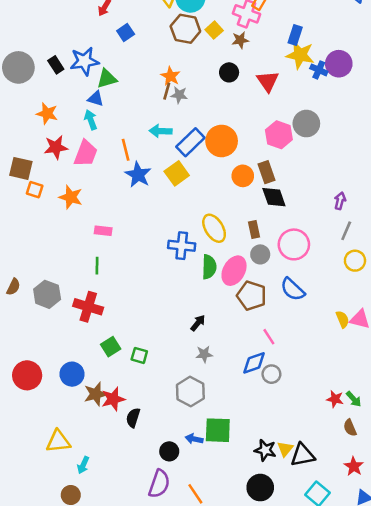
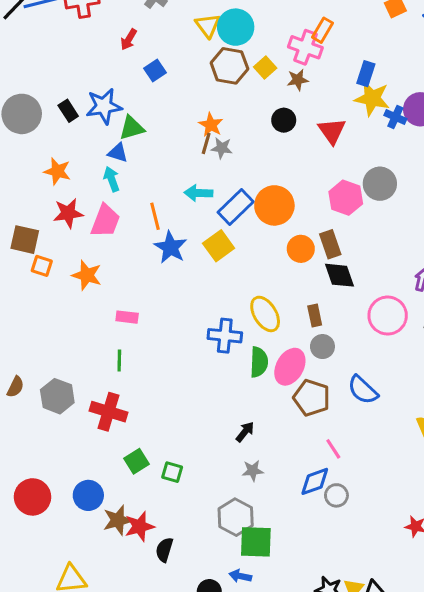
pink circle: (294, 244) -> (388, 316), moved
green square: (218, 430) -> (256, 542), moved

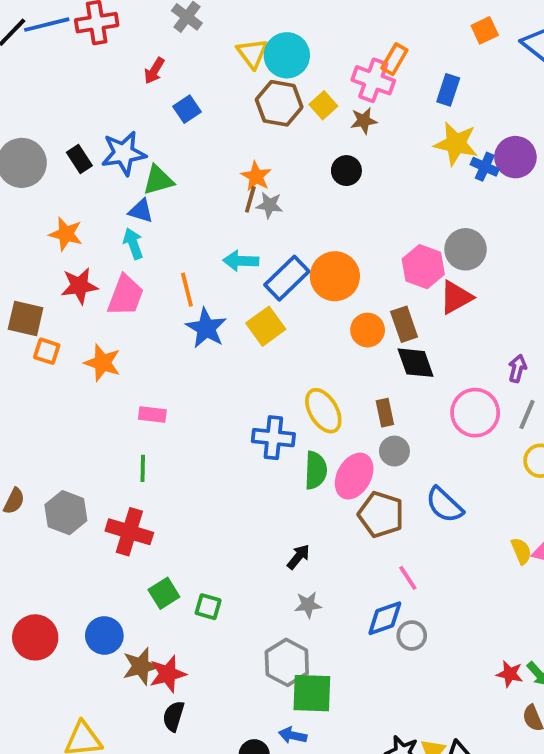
blue rectangle: (366, 74) -> (448, 90), moved
red triangle: (332, 131) -> (456, 297), moved, turned 36
black semicircle: (164, 550) -> (174, 716), moved

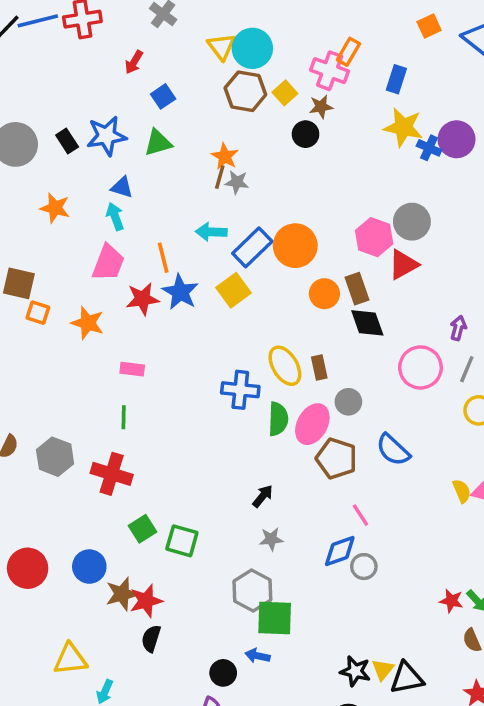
black circle: (346, 171) -> (306, 134), moved
green triangle: (158, 180) -> (158, 143), moved
red star: (79, 286) -> (143, 299), moved
brown rectangle: (385, 413) -> (319, 367), moved
green square: (208, 607) -> (182, 541), size x1.4

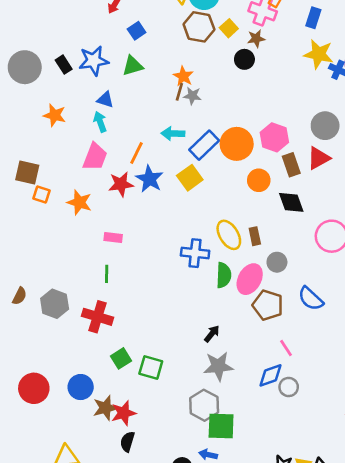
pink hexagon: (374, 237) -> (274, 137), moved
orange line: (163, 258) -> (137, 153), turned 40
brown rectangle: (357, 289) -> (291, 165), moved
gray star: (271, 539) -> (218, 366), size x1.6

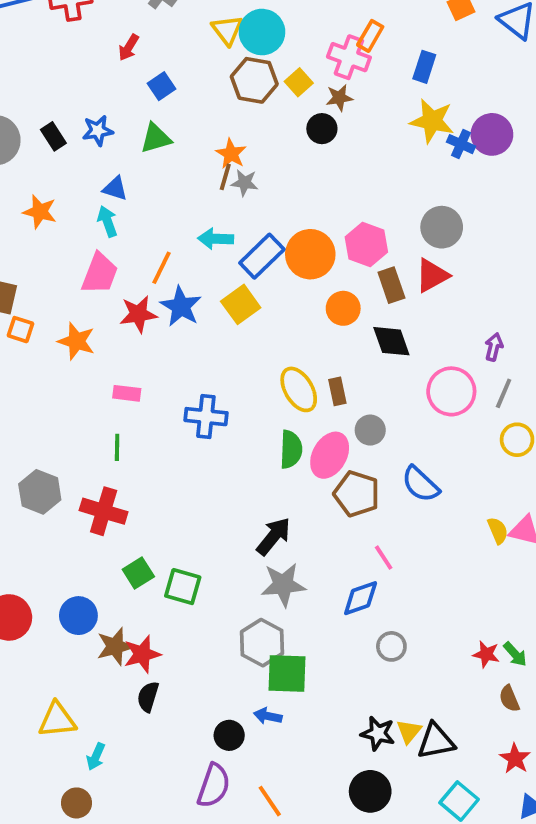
blue star: (94, 61) -> (98, 131), size x0.7
blue cross: (195, 253) -> (206, 417), moved
black arrow: (212, 334) -> (274, 536), size x1.5
gray circle: (289, 387) -> (391, 646), moved

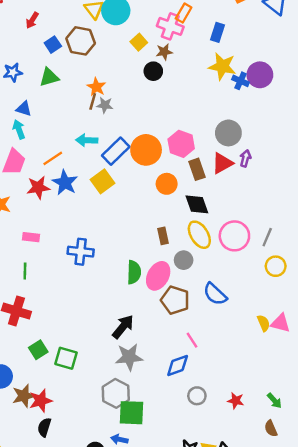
brown hexagon: (254, 80) -> (81, 41), moved
orange line: (162, 268) -> (53, 158), turned 30
purple arrow: (494, 347) -> (245, 158), moved
yellow ellipse: (299, 389) -> (199, 235), moved
red star: (486, 654) -> (236, 401), moved

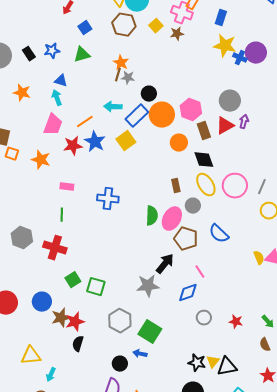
brown hexagon: (81, 41) -> (124, 25), moved
black circle: (153, 71) -> (149, 94), moved
black arrow: (123, 327) -> (165, 264), moved
gray hexagon: (116, 393) -> (120, 321), moved
green square: (131, 413) -> (150, 332), turned 30

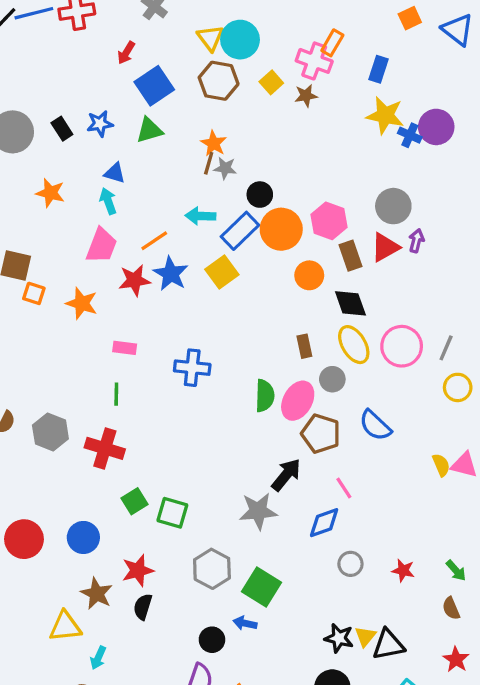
blue square: (85, 28) -> (154, 86), size x1.6
brown star: (61, 318) -> (97, 594), moved, turned -30

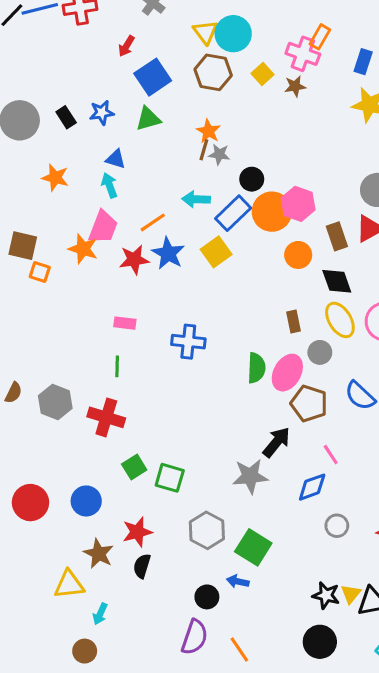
pink hexagon: (329, 221) -> (298, 204), moved
orange star: (82, 303) -> (83, 249), moved

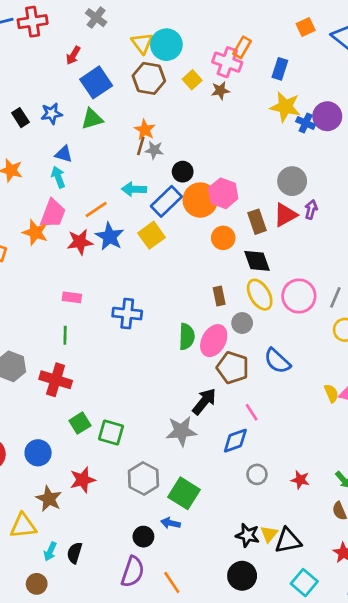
black semicircle: (142, 566) -> (75, 553), moved

